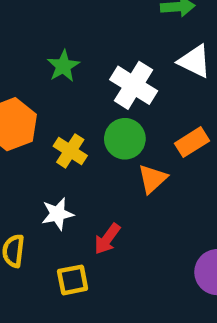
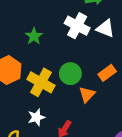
white cross: (134, 85) -> (77, 26), moved
yellow cross: (70, 151) -> (41, 82), size x1.5

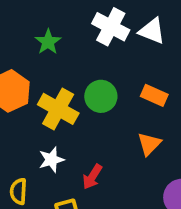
orange rectangle: (107, 73) -> (154, 95), turned 60
orange triangle: (87, 94) -> (149, 144), moved

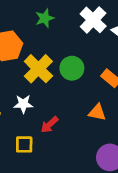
orange triangle: (149, 144) -> (97, 112), turned 42

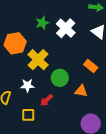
white cross: (93, 20) -> (66, 28), moved
green circle: (72, 68) -> (60, 78), moved

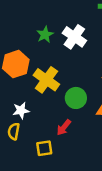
white star: (27, 85) -> (21, 111), moved

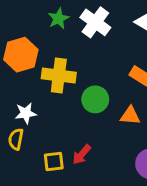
yellow cross: (46, 80) -> (59, 75), turned -30
red arrow: (64, 127) -> (82, 154), moved

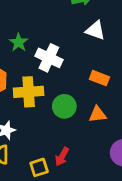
white cross: (95, 22) -> (49, 58), moved

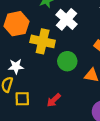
yellow square: (39, 167) -> (22, 99), moved

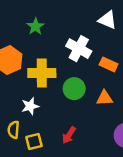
white cross: (67, 19) -> (79, 49), moved
white star: (16, 66) -> (30, 106), moved

